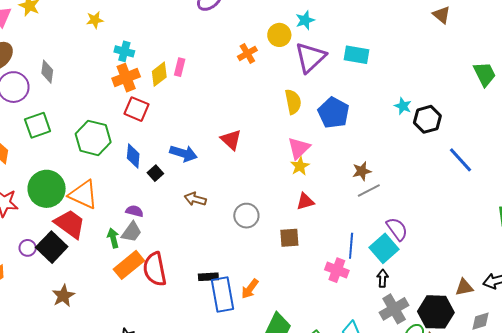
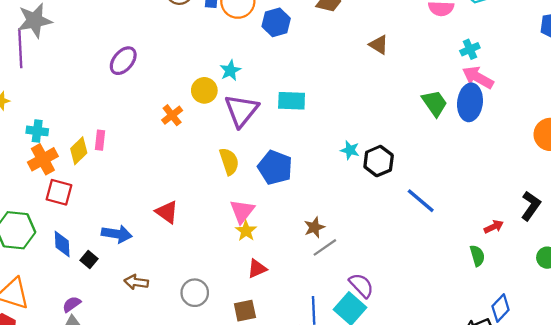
purple semicircle: (135, 211) -> (72, 304), turned -42

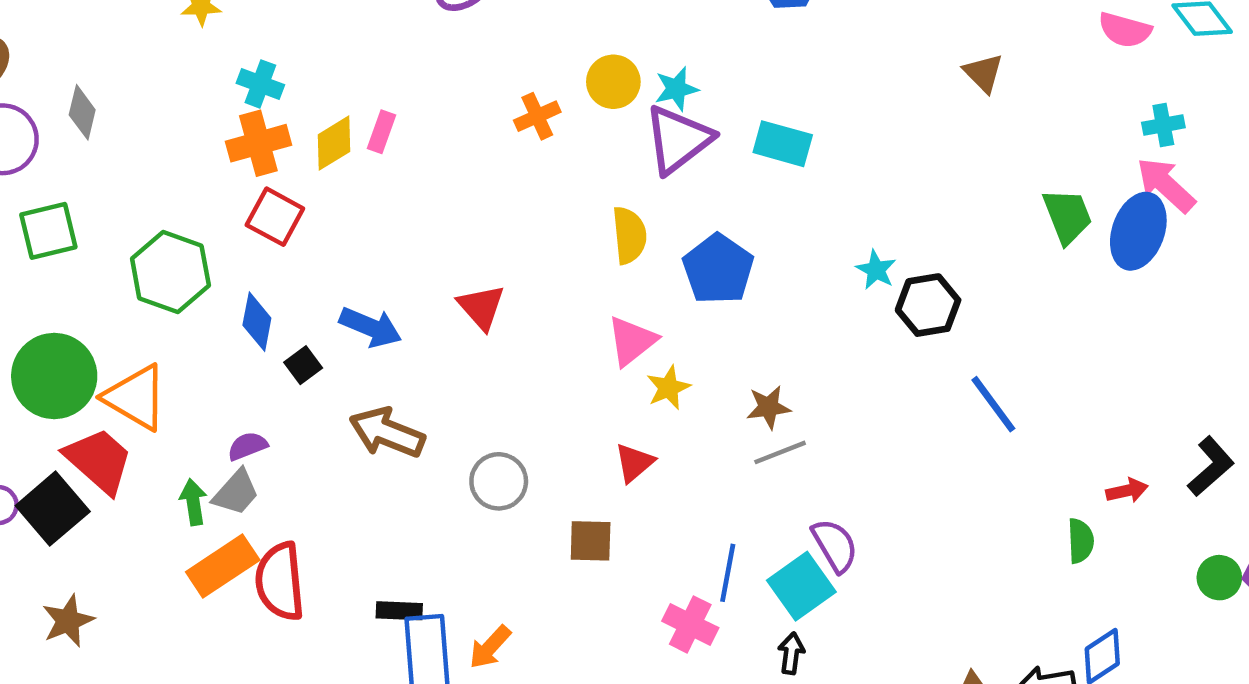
cyan star: (230, 70) -> (676, 89), moved
yellow star: (246, 231) -> (668, 388), moved
red triangle: (257, 269) -> (634, 463), turned -30
brown arrow: (136, 282) -> (387, 433), size x1.5

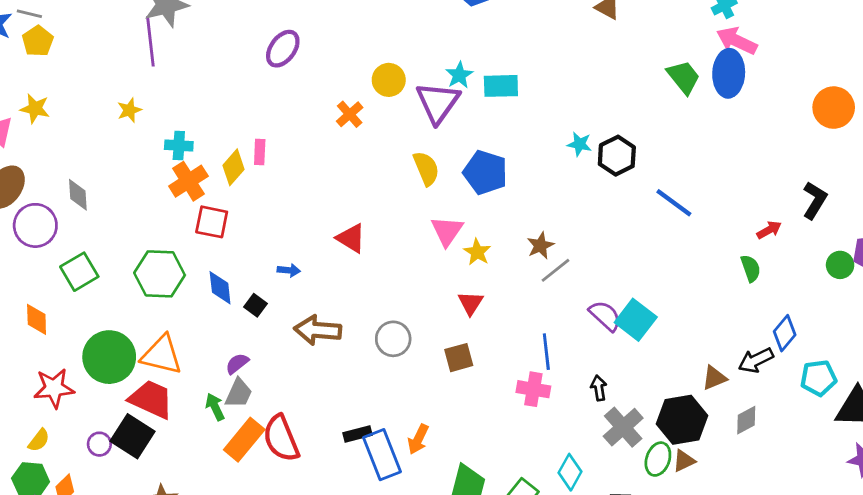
cyan star: (676, 89) -> (459, 75), moved
blue arrow: (371, 327) -> (289, 270), size x0.6
cyan square: (801, 586) -> (636, 320), moved

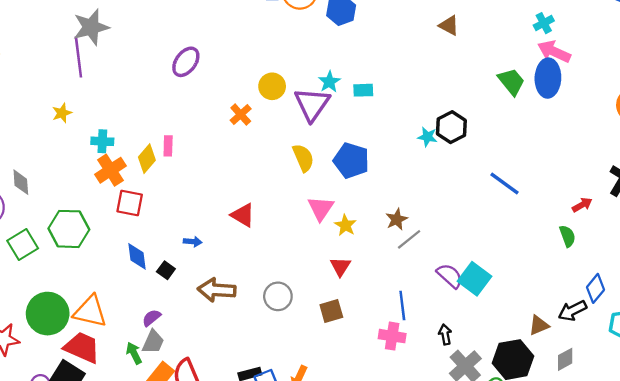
cyan rectangle: (501, 86) -> (363, 90), size x0.7
black hexagon: (617, 156) -> (451, 127), moved
green hexagon: (160, 274) -> (69, 229), moved

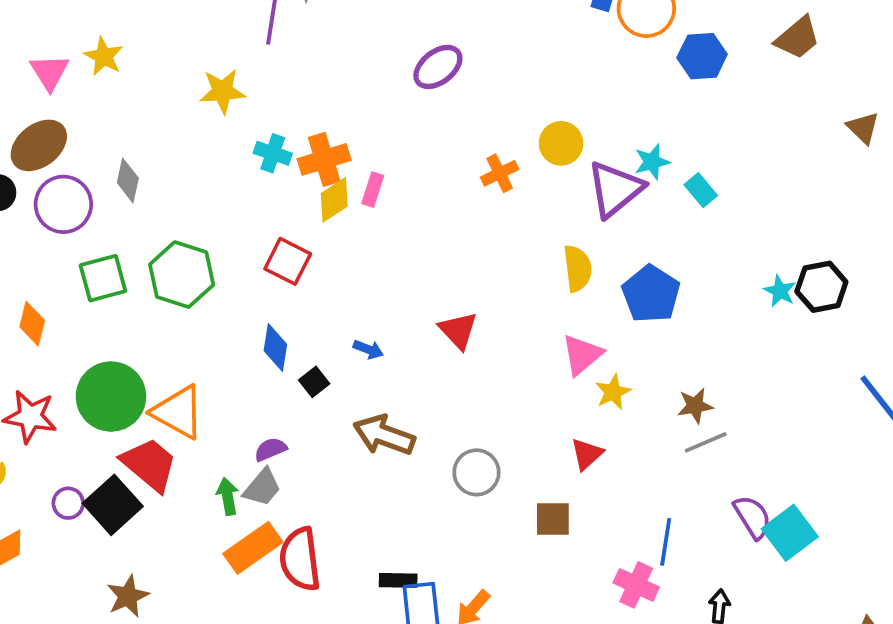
cyan rectangle: (363, 90) -> (701, 190), turned 36
yellow star: (62, 113) -> (222, 91), size x1.4
orange cross: (110, 170) -> (324, 159), moved

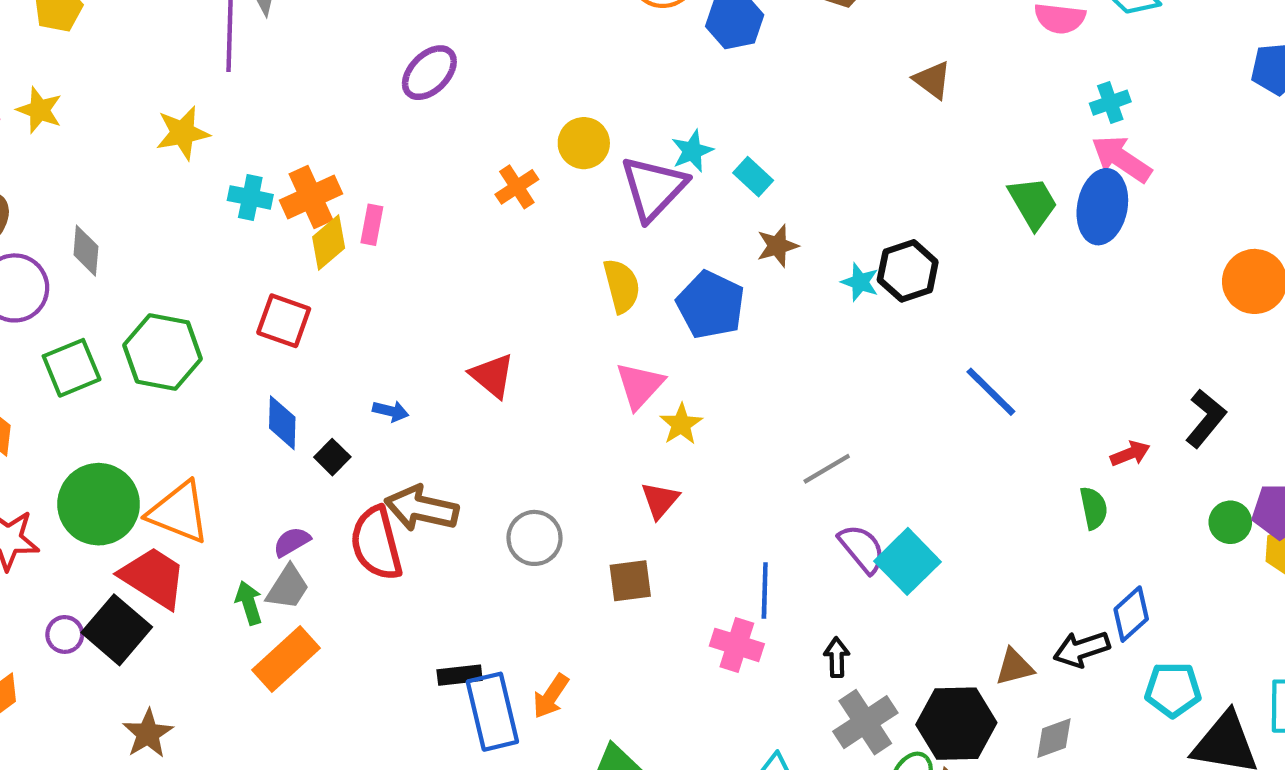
brown star: (695, 406) -> (777, 246), moved
gray line: (706, 442) -> (827, 469), moved
red semicircle: (300, 559) -> (376, 543), moved

